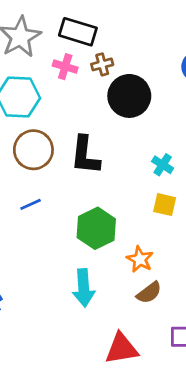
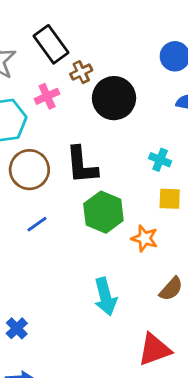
black rectangle: (78, 32) -> (51, 44), turned 48
pink cross: (65, 67) -> (47, 96), moved, turned -30
green hexagon: (96, 228) -> (103, 212), moved
orange star: (140, 259) -> (145, 238), moved

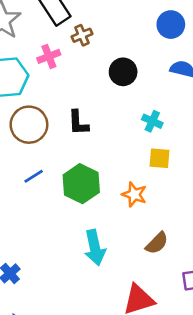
black circle: (114, 98) -> (123, 72), moved, size x0.7
black L-shape: (82, 165) -> (78, 123), size x0.7
green hexagon: (103, 212) -> (81, 184), moved

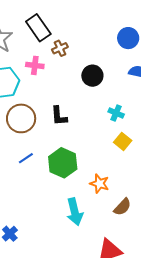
pink cross: (49, 56) -> (35, 65), turned 30
yellow square: (160, 158) -> (123, 141), turned 36
orange star: (134, 194) -> (99, 184), moved

